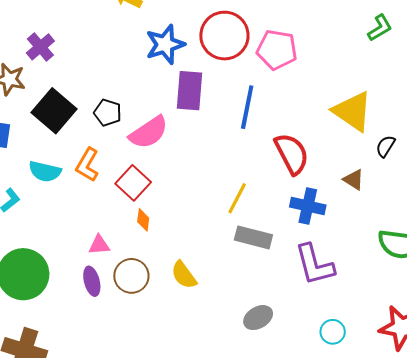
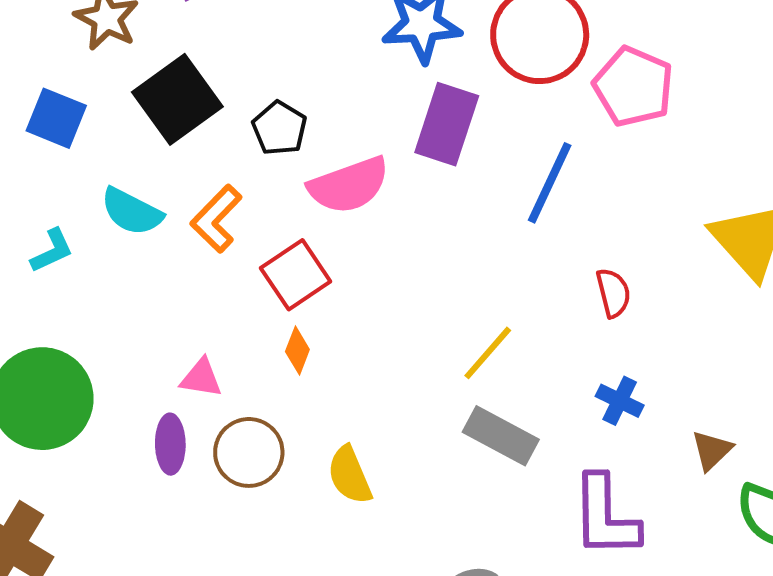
red semicircle: (292, 154) -> (613, 293), size x0.6
brown triangle: (354, 180) -> (712, 450), moved, turned 30
blue cross: (308, 206) -> (620, 401), size x0.7

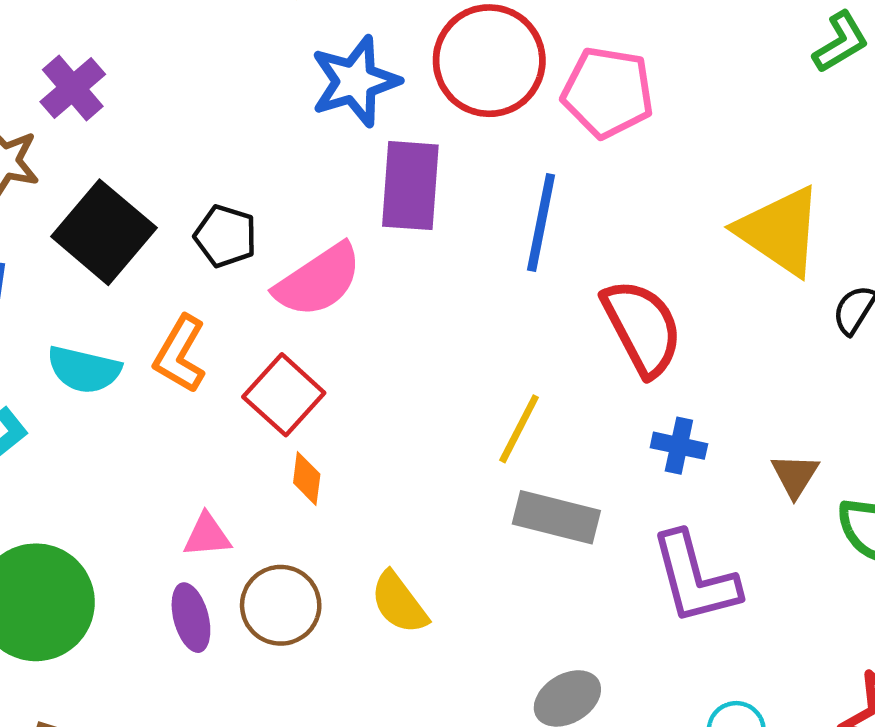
red semicircle: (613, 293) -> (642, 327), size x1.8

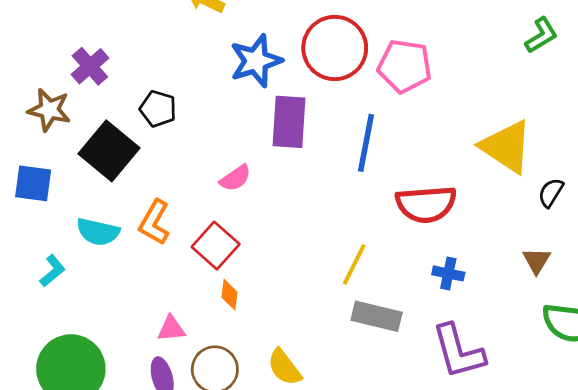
black pentagon: (225, 236) -> (158, 109), moved
pink semicircle: (318, 280) -> (235, 178), size x0.6
red semicircle: (642, 327) -> (426, 204), turned 114
brown triangle: (795, 475) -> (537, 261), moved

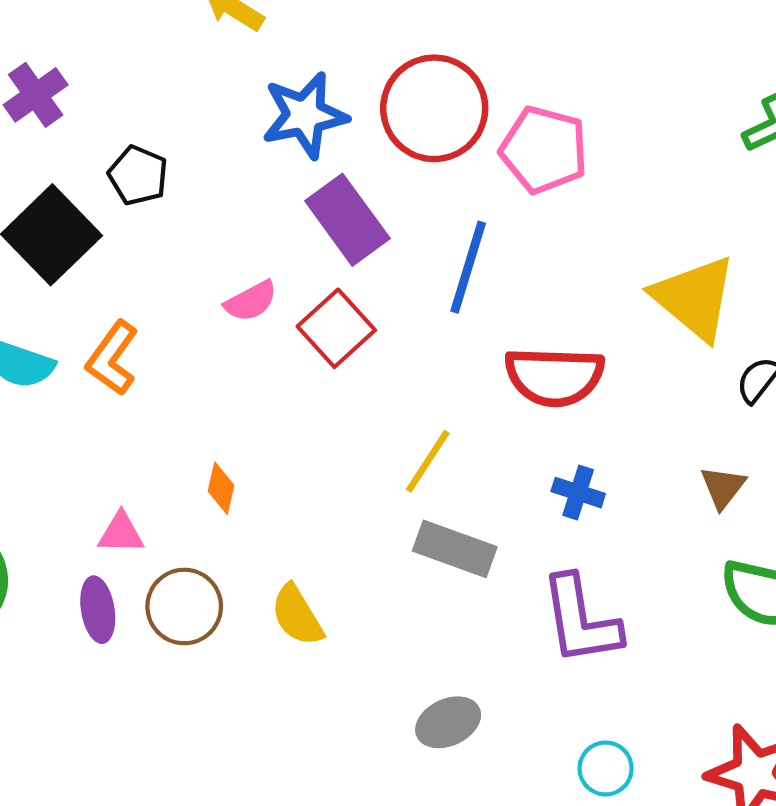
purple rectangle: (289, 122) -> (347, 220), turned -46
red square: (216, 246) -> (336, 328), moved

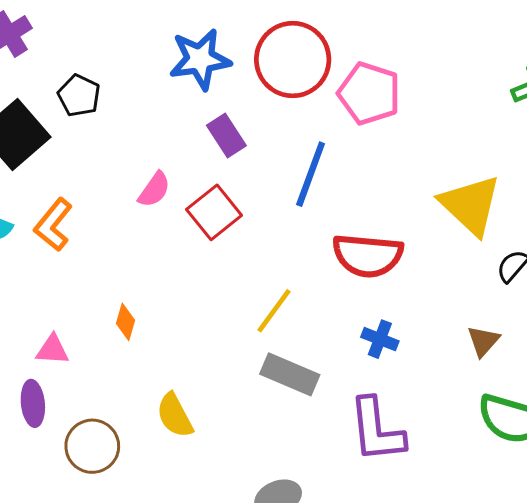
purple rectangle: (347, 220) -> (226, 135), size x0.7
pink semicircle: (251, 301) -> (154, 190), turned -30
brown circle: (184, 606) -> (92, 446), moved

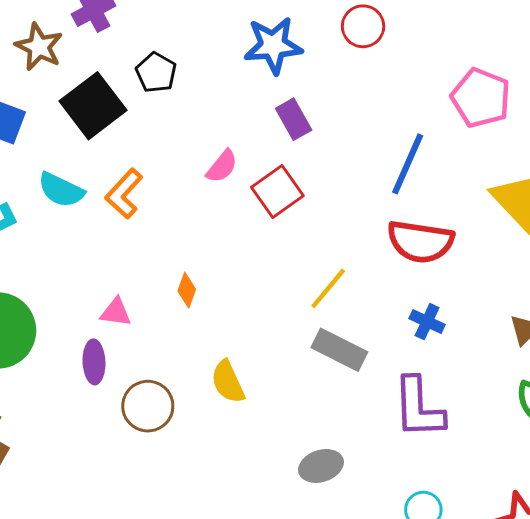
red circle: (293, 60) -> (363, 26), moved, size x0.6
pink pentagon: (369, 93) -> (481, 98), moved
blue line: (311, 174) -> (408, 164), moved

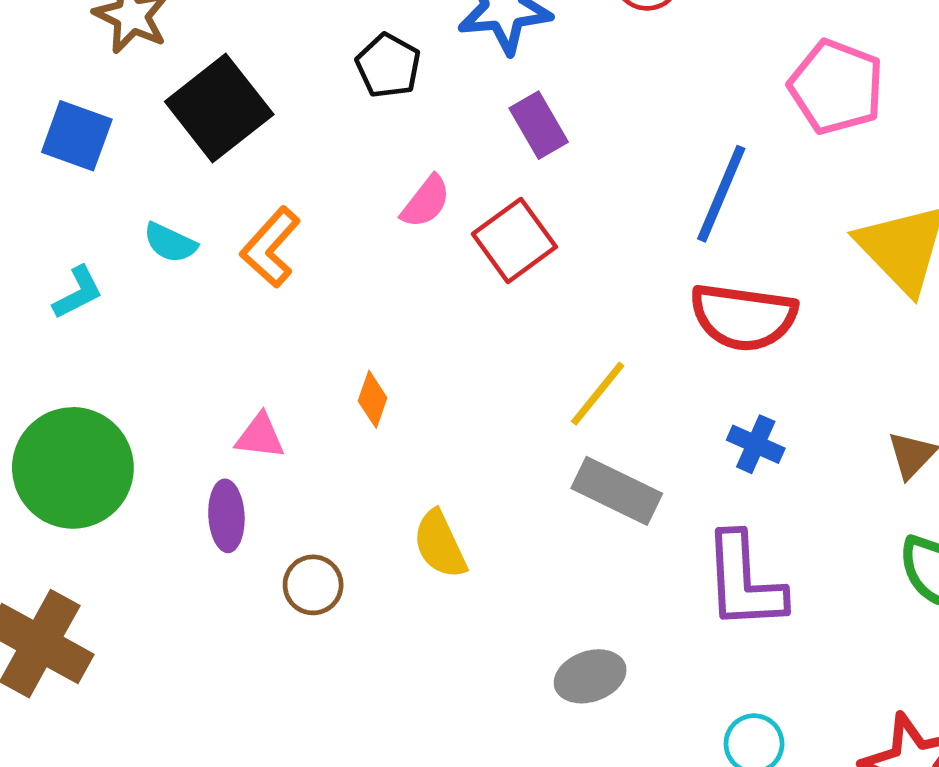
black pentagon: (156, 73) -> (388, 66), moved
cyan semicircle: (61, 190) -> (170, 243), size x0.7
brown circle: (148, 406) -> (313, 585), size x0.7

